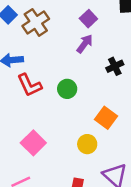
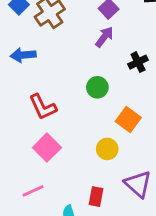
red L-shape: (30, 85) -> (43, 107), moved
green circle: (67, 89) -> (97, 87), moved

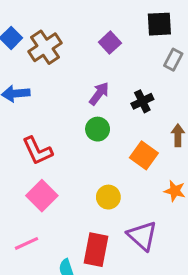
purple arrow: (104, 37) -> (99, 94), moved
orange square: (128, 120) -> (144, 155), moved
red rectangle: (96, 197) -> (96, 250), size x1.5

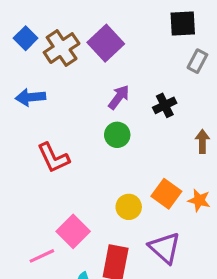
purple square: (110, 43) -> (106, 43), moved, size x1.5
orange square: (144, 155) -> (166, 194), moved
pink square: (42, 196) -> (73, 231), moved

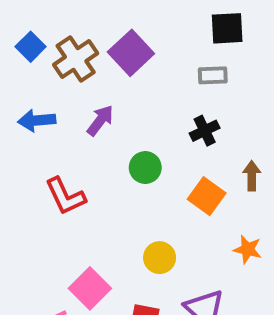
gray rectangle: (197, 61) -> (213, 75), moved, turned 60
purple arrow: (119, 97) -> (100, 120), moved
orange square: (166, 194) -> (207, 196), moved

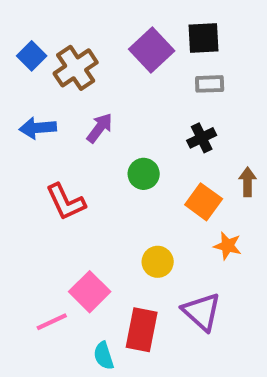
black square: (227, 28) -> (204, 38), moved
purple square: (131, 53) -> (152, 50), moved
orange star: (248, 249) -> (228, 246), moved

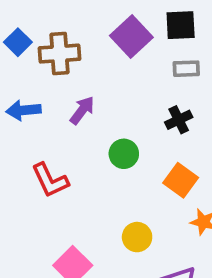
brown cross: (76, 68) -> (59, 54), turned 30

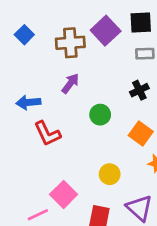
brown cross: (59, 54) -> (70, 43), moved
blue arrow: (24, 110) -> (28, 102), moved

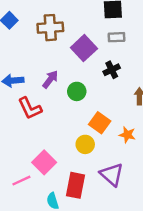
purple square: (106, 31) -> (84, 48), moved
purple arrow: (70, 83) -> (50, 79), moved
orange square: (141, 134) -> (100, 123), moved

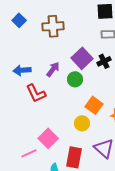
purple square: (84, 48) -> (82, 58), moved

